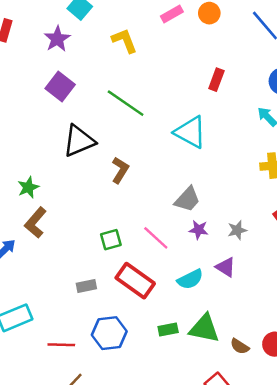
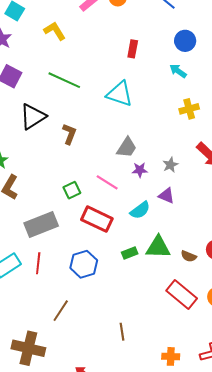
gray rectangle: (86, 286) -> (41, 224), moved, size x2.0
red line: (61, 345) -> (38, 263), moved, turned -75

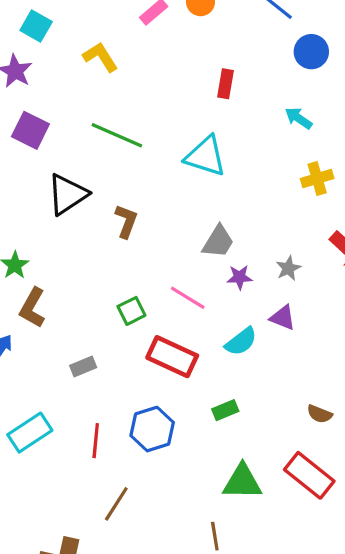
blue circle: (185, 41) -> (311, 52), moved
gray rectangle: (41, 224) -> (83, 367), size x0.5
green triangle: (158, 247) -> (242, 482), moved
red line: (38, 263) -> (96, 441), moved

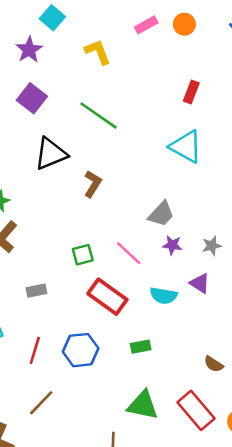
cyan triangle: (206, 156) -> (186, 146), moved
cyan semicircle: (241, 342) -> (163, 296), turned 36

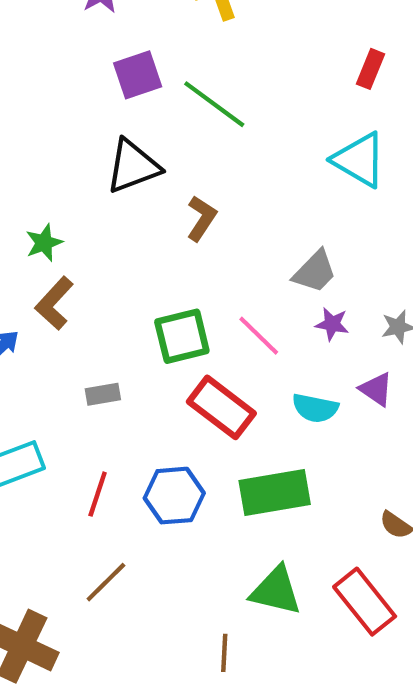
purple square: (32, 98) -> (138, 75), moved, turned 32
green square: (83, 255) -> (182, 336), size x1.5
green rectangle: (141, 347) -> (275, 492), size x2.0

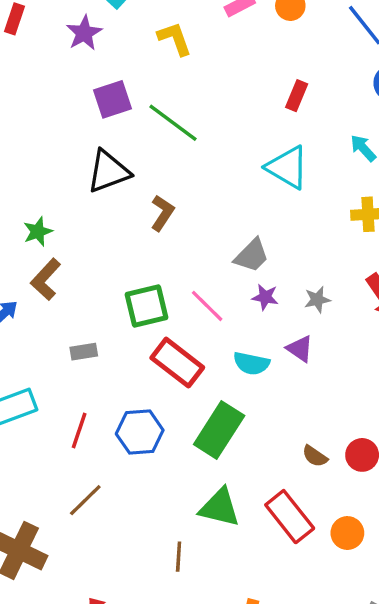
green rectangle: (275, 492) -> (219, 430), turned -48

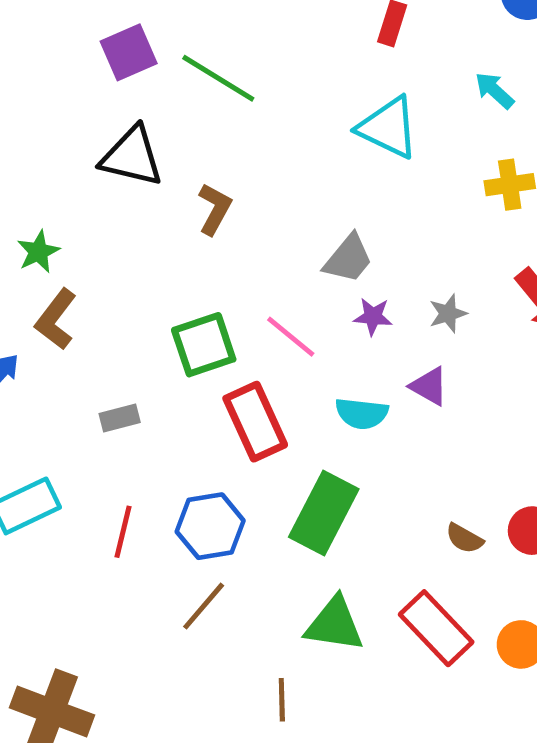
black triangle: (108, 171) -> (132, 156), turned 39
red rectangle: (177, 363) -> (255, 422), turned 33
brown line: (85, 500) -> (204, 606), moved

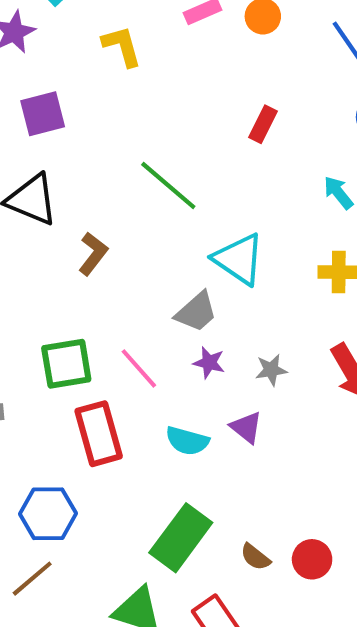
green line: (218, 78) -> (168, 185), moved
cyan triangle: (388, 128) -> (239, 259), moved
green rectangle: (324, 513) -> (181, 538), moved

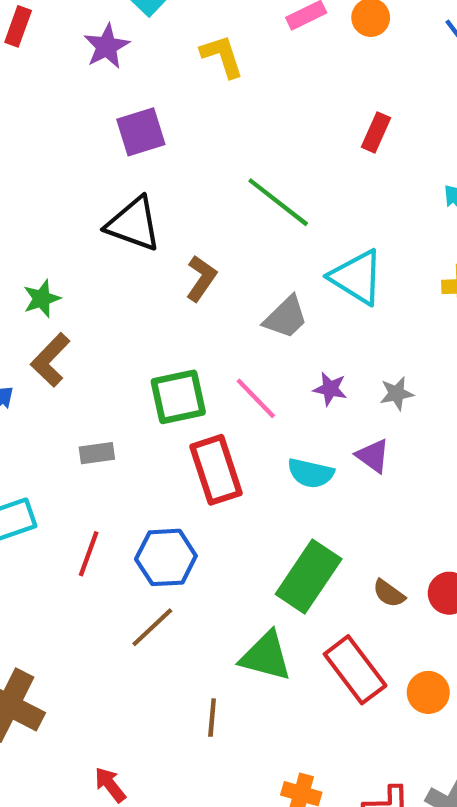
gray trapezoid: (196, 312) -> (286, 317), moved

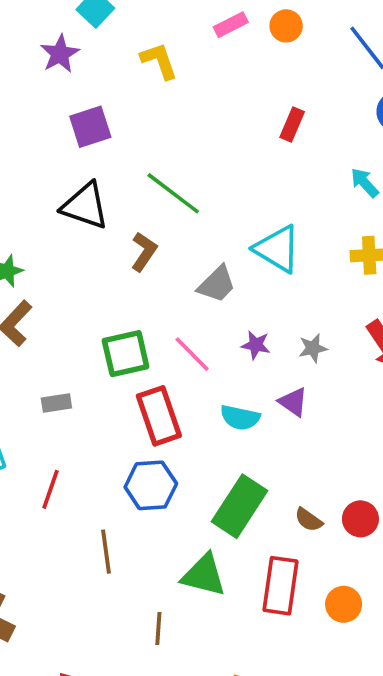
green line: (278, 202) -> (173, 193), moved
blue hexagon: (166, 557) -> (151, 485), moved
brown line: (152, 627) -> (106, 552), turned -54
red rectangle: (355, 670) -> (281, 586), turned 46

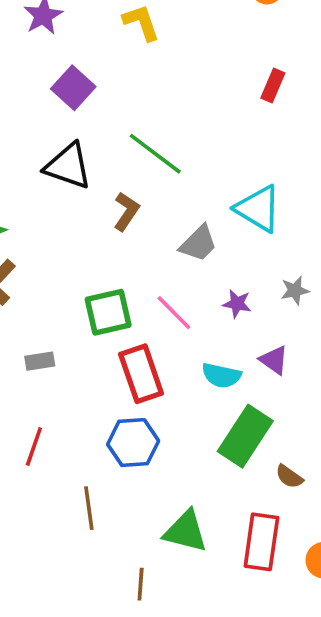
purple square: (90, 127) -> (73, 88), turned -30
gray star: (313, 348) -> (295, 291), moved
green rectangle: (240, 506) -> (245, 436), moved

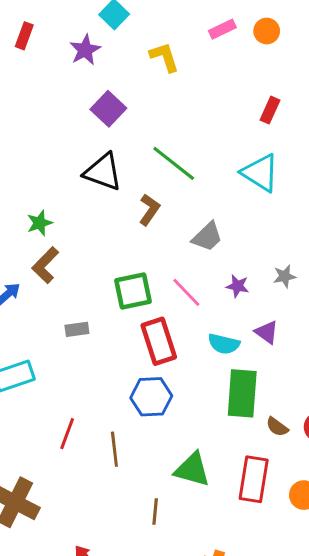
cyan triangle: (258, 209) -> (260, 173), moved
green rectangle: (245, 436) -> (242, 393), turned -30
red line: (34, 447) -> (67, 434), moved

